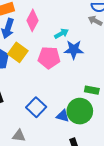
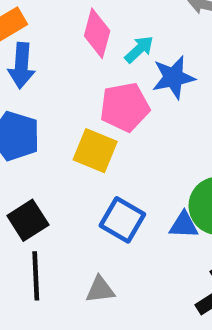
pink diamond: (32, 20) -> (97, 33), moved
yellow square: (18, 52) -> (95, 151), moved

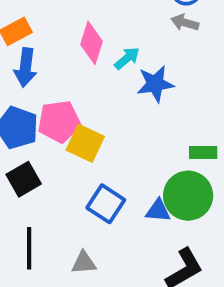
pink pentagon: (125, 107) -> (59, 122), moved
black square: (28, 220) -> (24, 179), moved

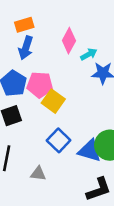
blue triangle: (158, 211) -> (90, 151), size x1.5

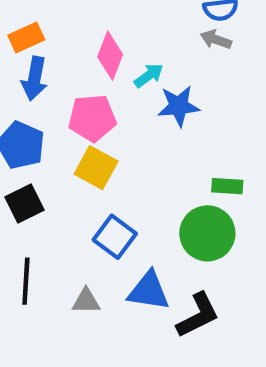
pink pentagon: (40, 85) -> (92, 118), moved
blue triangle: (90, 151) -> (149, 291), moved

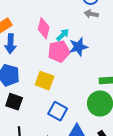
pink pentagon: (92, 118) -> (59, 51), moved
black square: (25, 203) -> (14, 102), turned -36

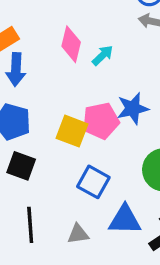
blue star: (78, 47) -> (133, 108), moved
pink pentagon: (59, 51) -> (101, 121), moved

